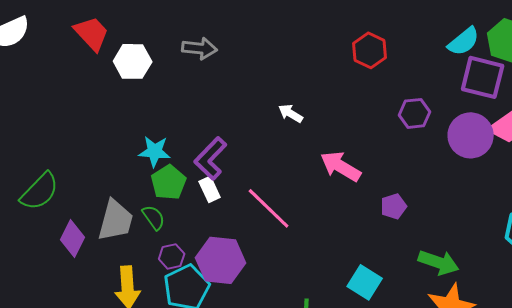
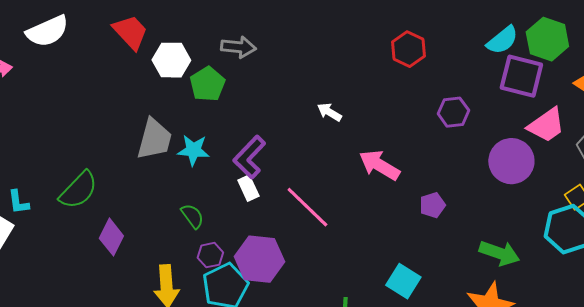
purple circle: (471, 135) -> (511, 161), moved
green pentagon: (169, 182) -> (207, 84), moved
gray trapezoid: (116, 220) -> (154, 139), moved
green arrow: (439, 262) -> (499, 253), moved

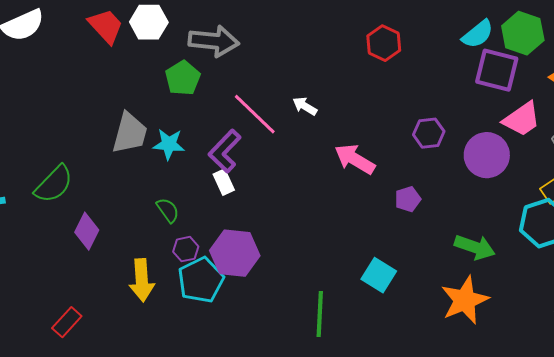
gray arrow: (238, 47) -> (214, 41), size x1.4
white hexagon: (171, 60) -> (149, 22), moved
purple hexagon: (453, 112) -> (429, 133), moved
pink line: (307, 207) -> (255, 114), moved

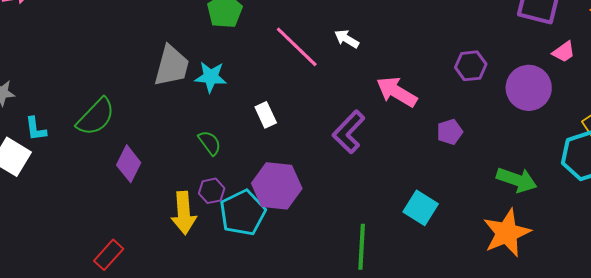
pink trapezoid: (522, 119) -> (564, 52), size x0.6
purple L-shape: (225, 151) -> (349, 132), moved
purple hexagon: (186, 249) -> (212, 191), moved

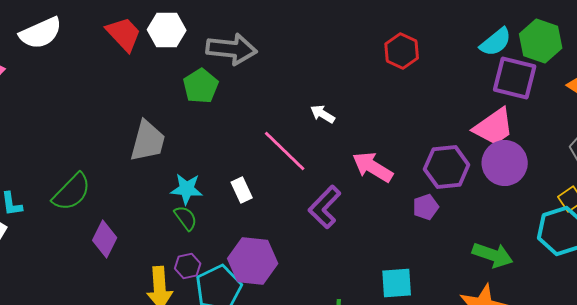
pink line: (297, 47) -> (285, 151), moved
pink trapezoid: (564, 52) -> (494, 127), moved, size x1.8
purple hexagon: (471, 66) -> (447, 167), moved, size x1.4
cyan star: (211, 77) -> (187, 189), moved
cyan square: (421, 208) -> (397, 283), turned -36

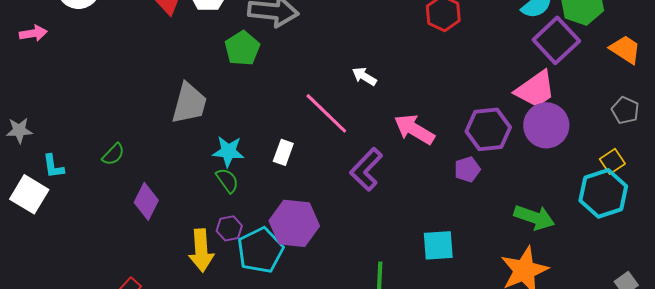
purple square: (515, 78) -> (556, 40), turned 33
white rectangle: (242, 190) -> (283, 152), turned 45
green semicircle: (72, 192) -> (113, 154), size x0.6

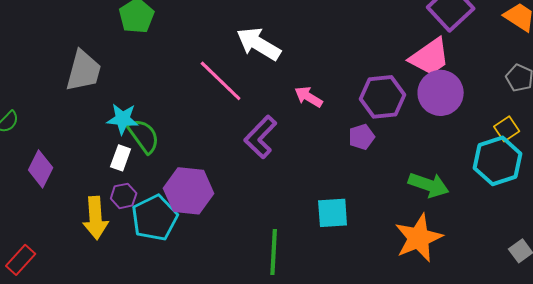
white arrow: (364, 76) -> (259, 44), size x1.8
pink arrow: (414, 129) -> (309, 97), size x0.7
white rectangle: (283, 152) -> (121, 158), moved
green semicircle: (227, 180) -> (144, 136), moved, size x1.4

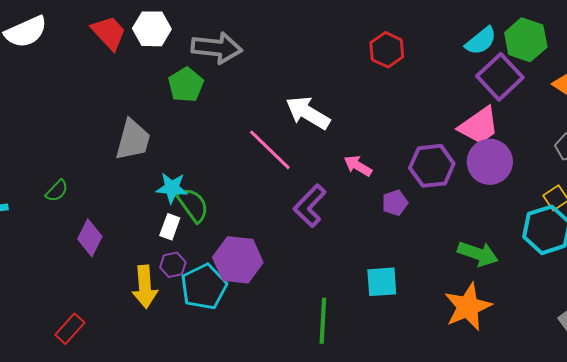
purple pentagon: (362, 137) -> (395, 203), moved

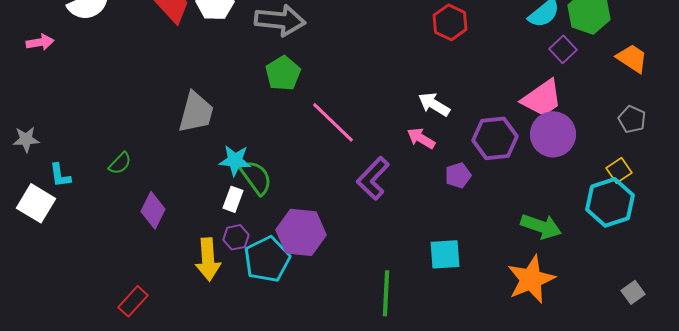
purple square: (500, 77) -> (563, 49), size x0.6
green pentagon: (186, 85) -> (283, 73), moved
white arrow: (308, 113) -> (434, 104), moved, size x0.7

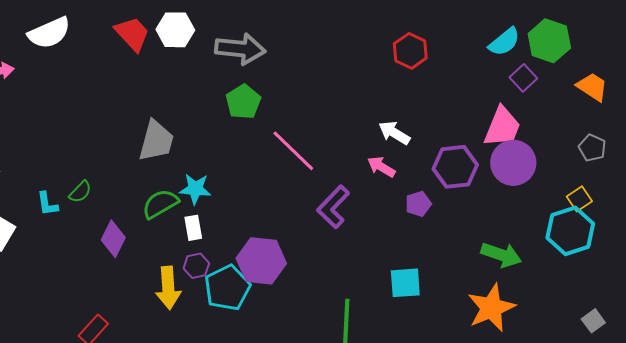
pink trapezoid: (542, 98) -> (502, 127), turned -33
cyan L-shape: (60, 175) -> (47, 204), moved
green semicircle: (256, 177) -> (160, 204), moved, turned -84
white rectangle: (233, 199) -> (193, 228), turned -30

